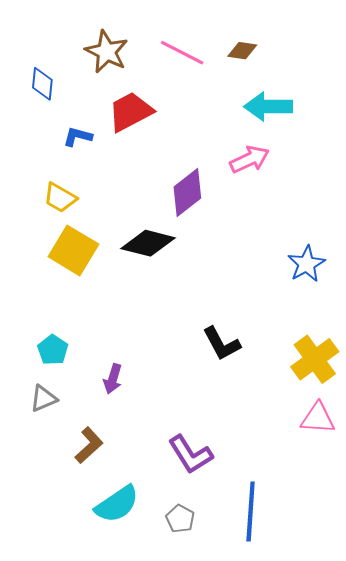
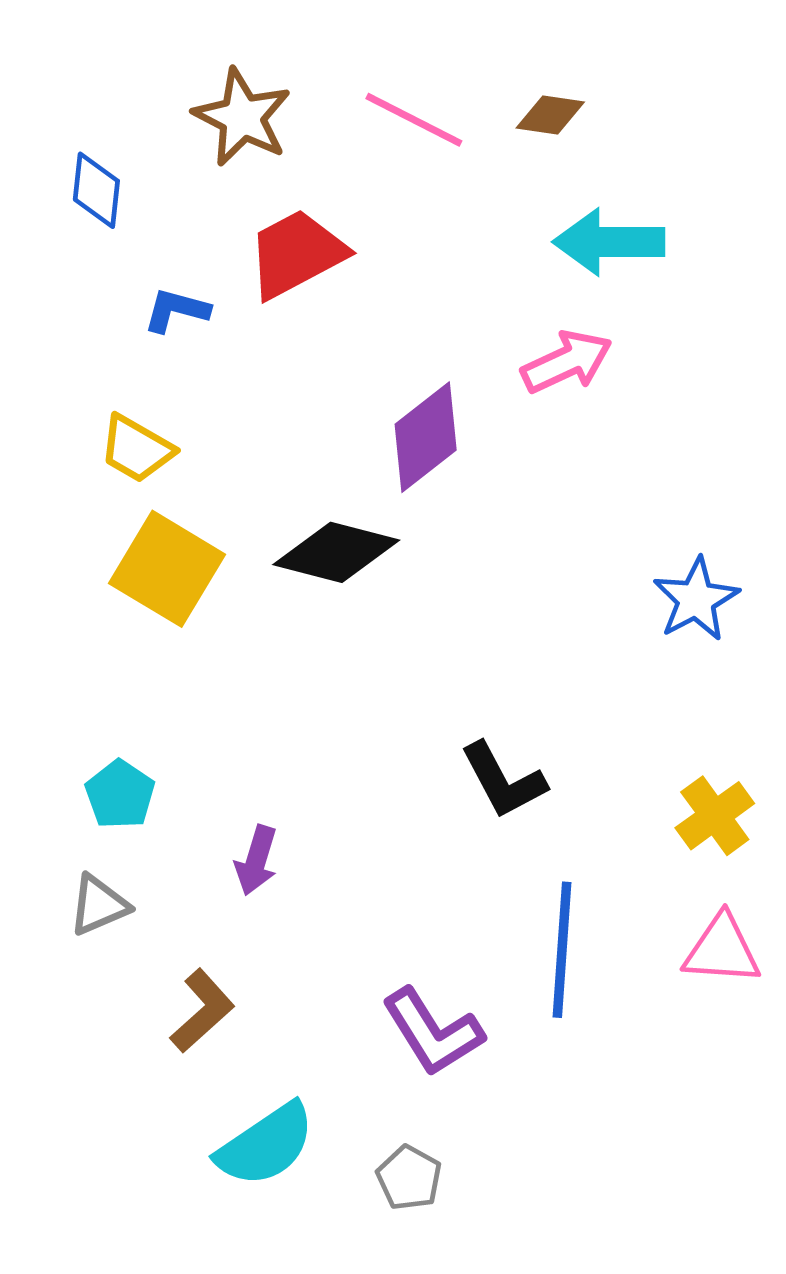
yellow cross: (315, 359) -> (715, 816), size x0.7
blue line: (251, 511) -> (562, 950), moved

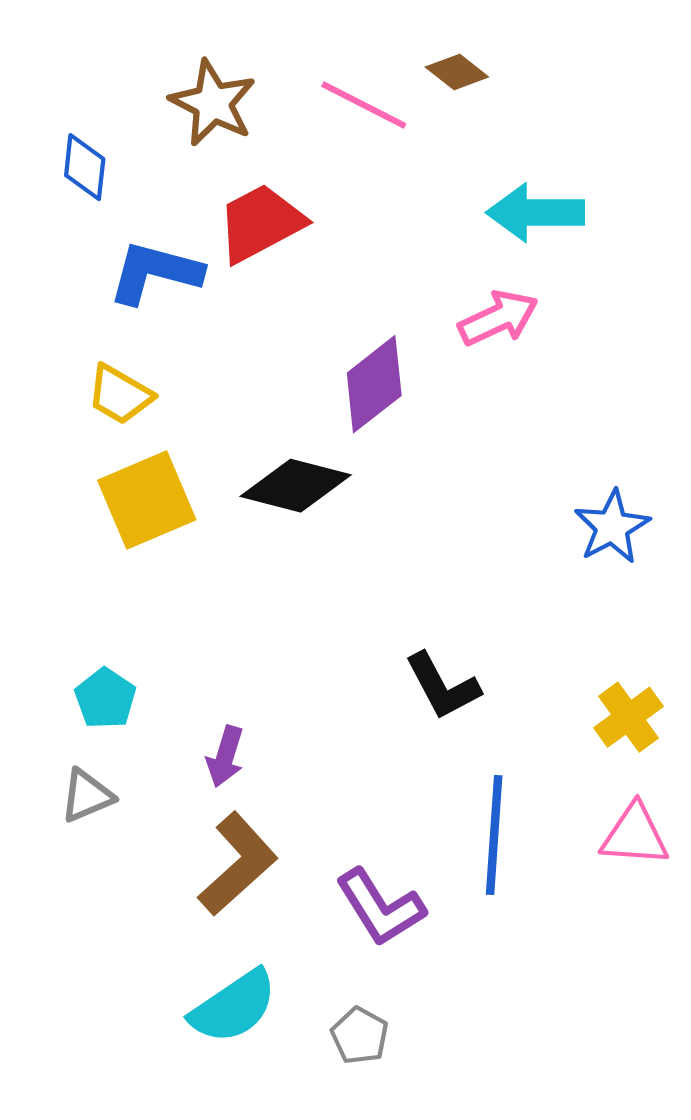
brown diamond: (550, 115) -> (457, 72), moved, turned 30
blue L-shape: (176, 310) -> (155, 273), size x1.6
yellow square: (167, 569) -> (147, 500), turned 36
brown L-shape: (202, 1011) -> (238, 864), moved, size x1.4

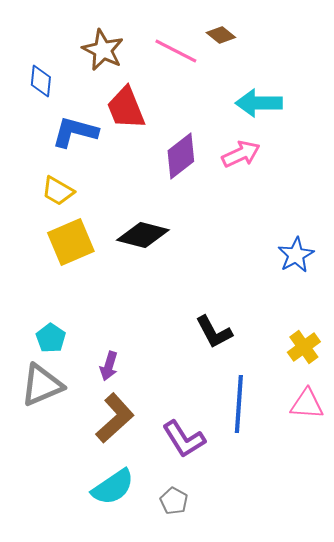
red trapezoid: (260, 223) -> (126, 108), turned -84
purple diamond: (374, 384) -> (181, 156), moved
gray triangle: (87, 796) -> (42, 385), size x1.6

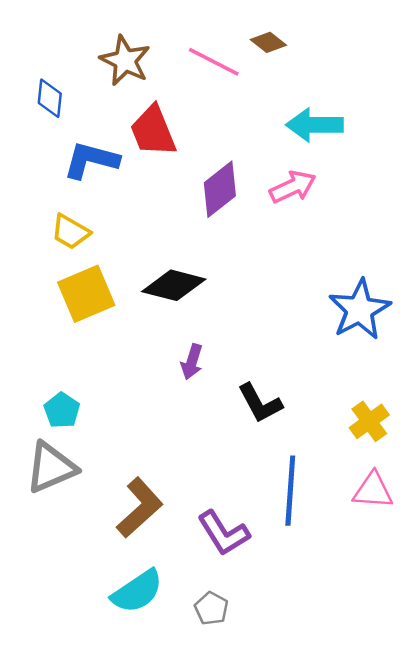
blue star: (296, 255) -> (360, 310), size x1.4
purple arrow: (109, 366) -> (192, 362), moved

